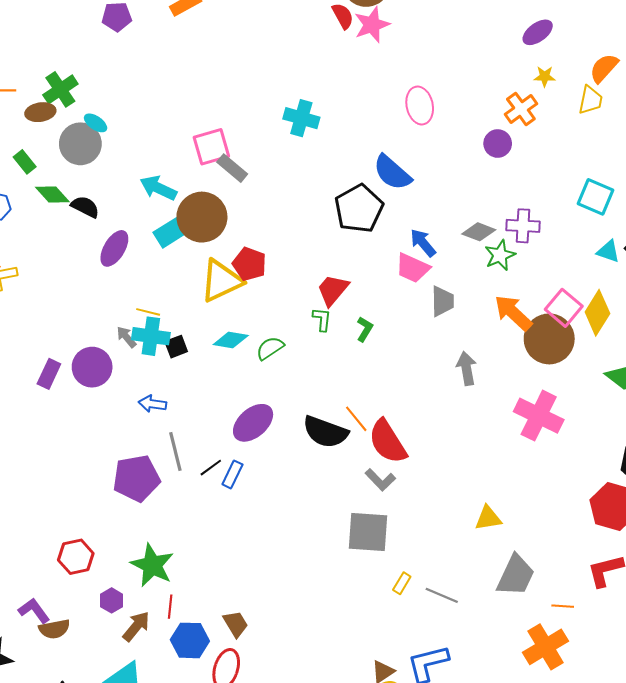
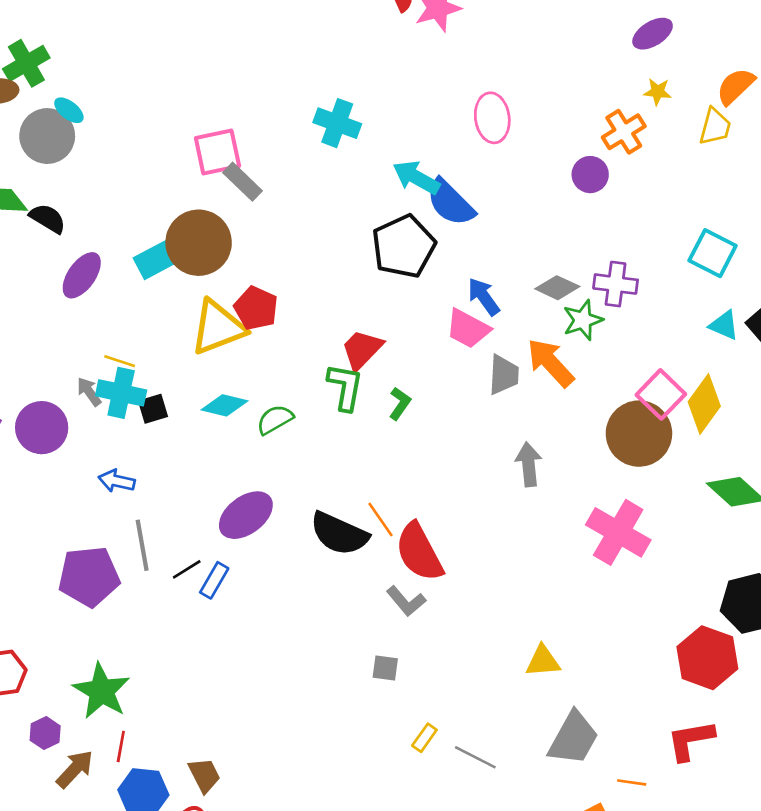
cyan arrow: (158, 188) -> (416, 177), moved
orange arrow: (513, 313) -> (550, 363), moved
green L-shape: (322, 319) -> (345, 387), size x1.5
gray square: (368, 532) -> (385, 668), size x0.5

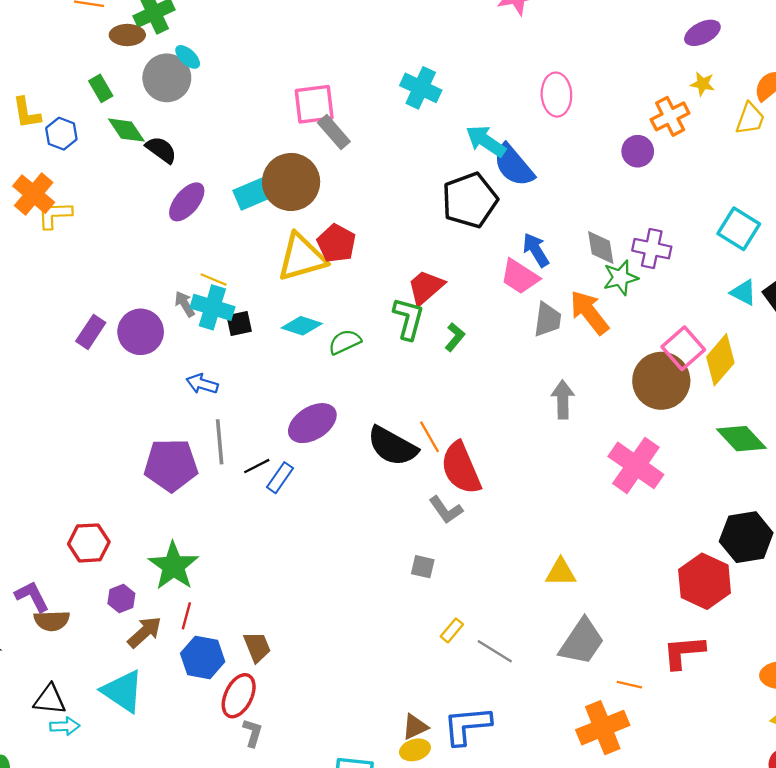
gray diamond: (557, 288) -> (601, 248), turned 51

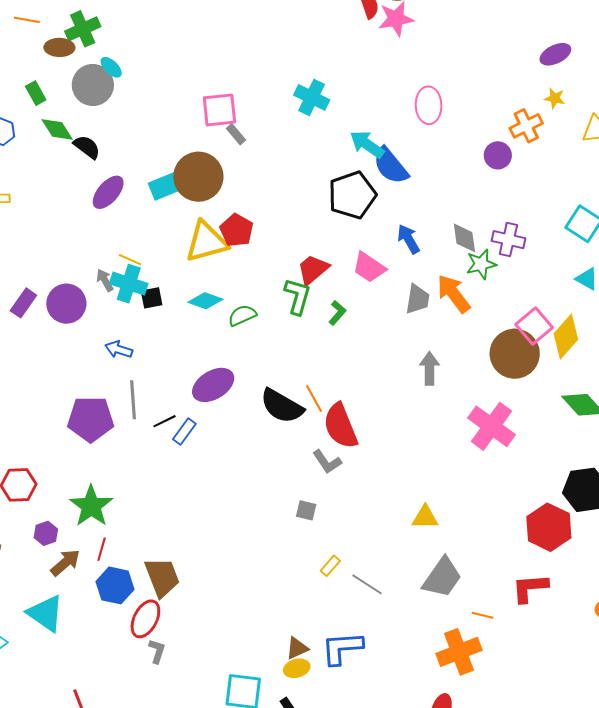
gray rectangle: (334, 132) -> (236, 134), size x0.7
pink trapezoid: (520, 277) -> (369, 267), moved
brown trapezoid: (257, 647) -> (162, 577), size x1.5

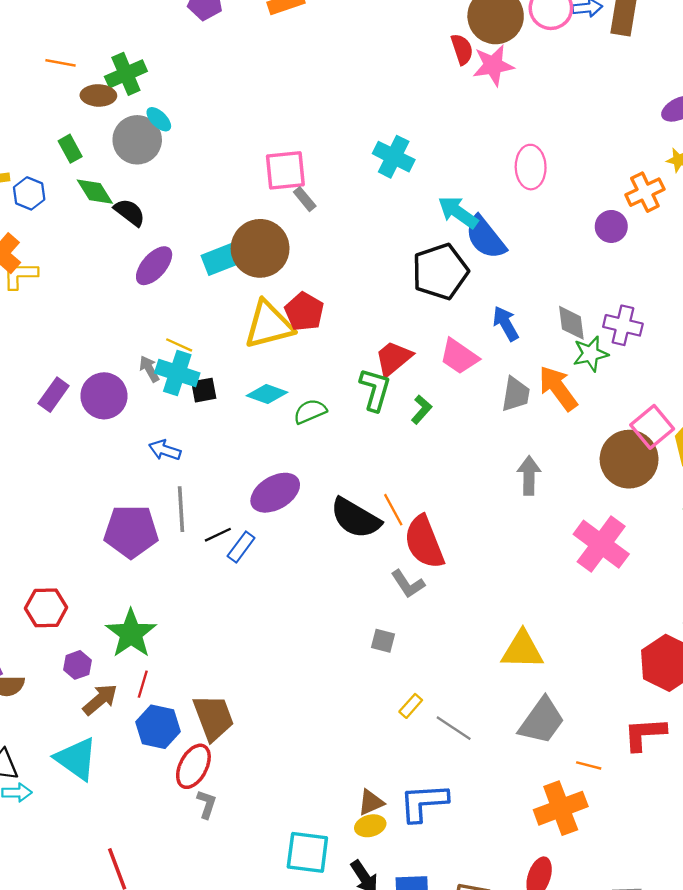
yellow triangle: (425, 517) -> (522, 650), size x1.4

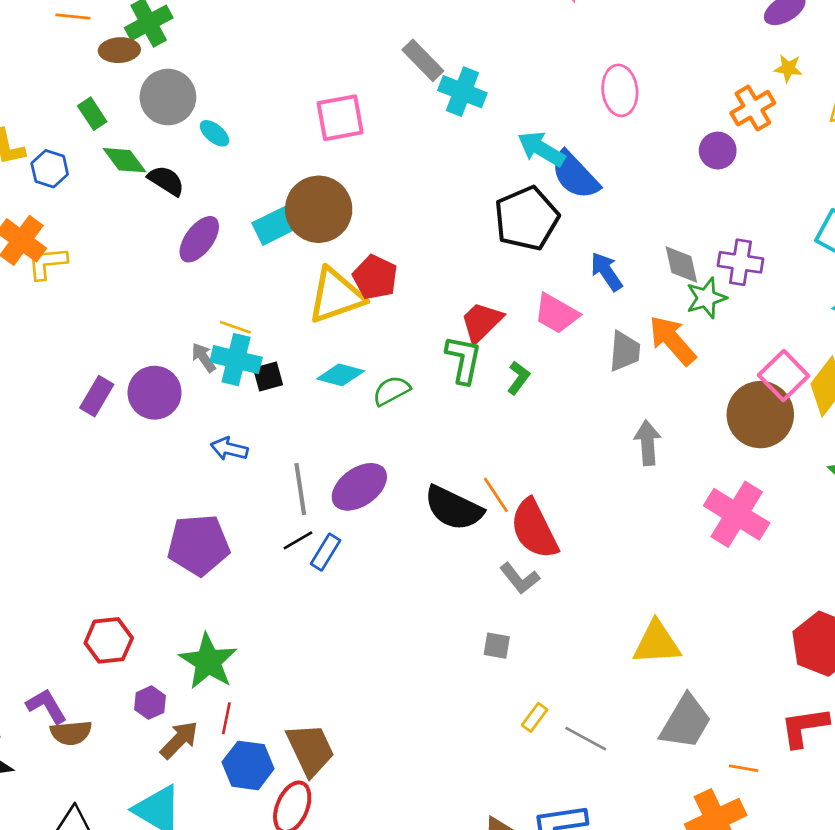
cyan ellipse: (159, 119) -> (214, 133), moved
gray rectangle: (305, 199) -> (423, 60), moved, size x1.5
gray line: (181, 509) -> (300, 489), moved

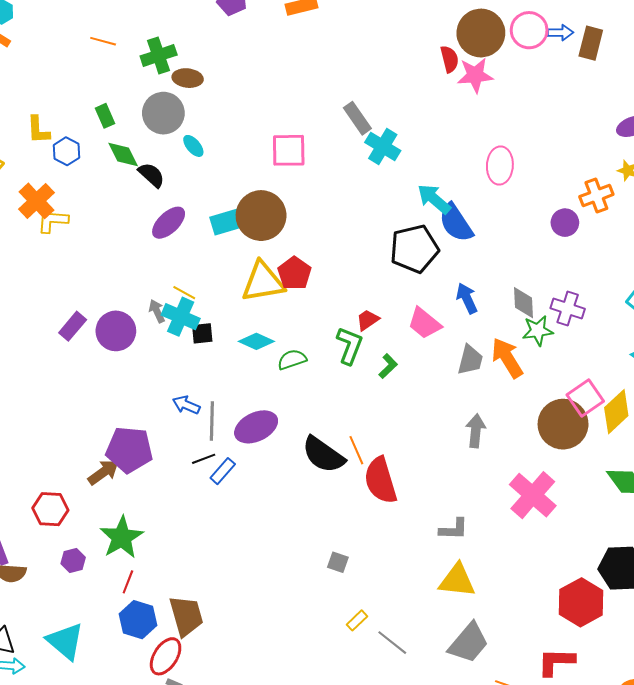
brown ellipse: (119, 50) -> (188, 78), moved
red trapezoid: (482, 322) -> (368, 320), size x0.7
blue arrow: (229, 449) -> (186, 405), moved
gray L-shape: (520, 578) -> (454, 529), moved, turned -60
brown arrow: (179, 740) -> (103, 472), moved

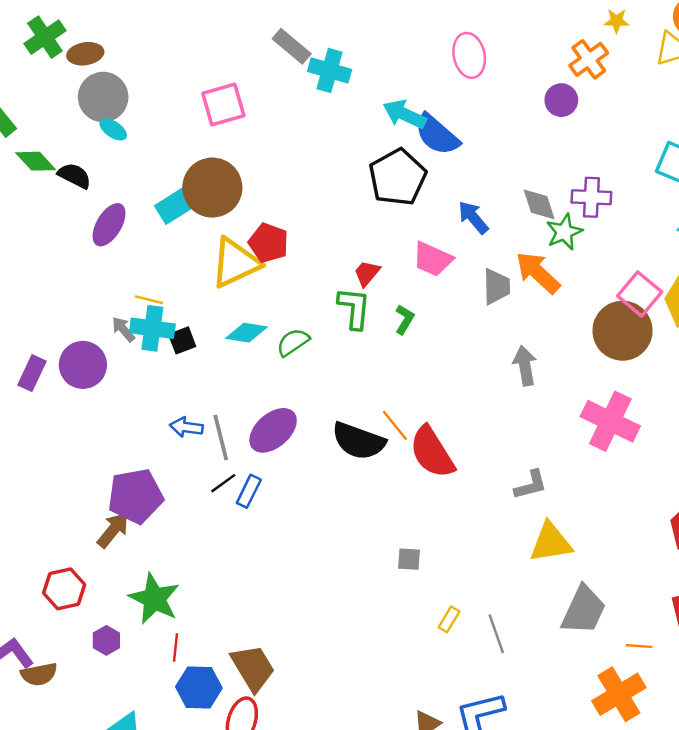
gray circle: (163, 113) -> (103, 97), moved
gray line: (392, 643) -> (496, 634), turned 48

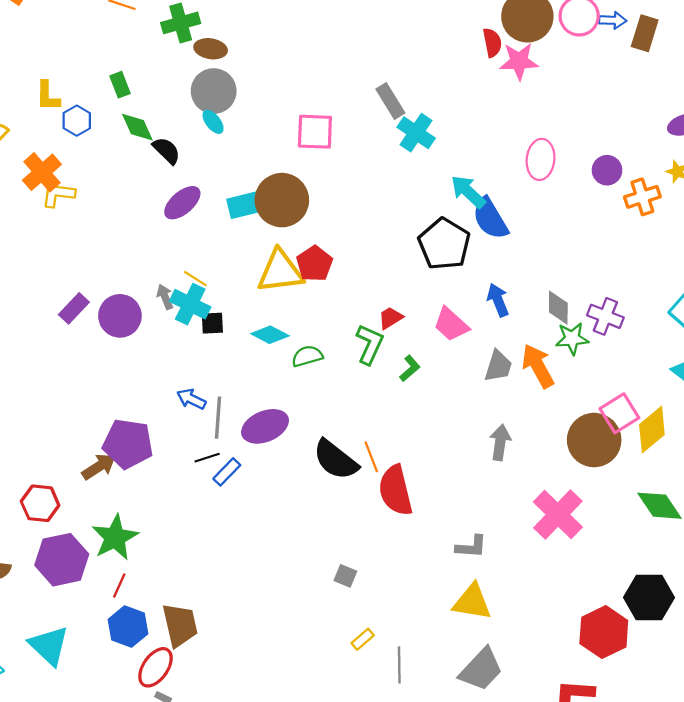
purple circle: (561, 100) -> (607, 170), moved
black pentagon: (398, 177) -> (444, 244), turned -30
purple hexagon: (106, 640) -> (62, 560), size x2.0

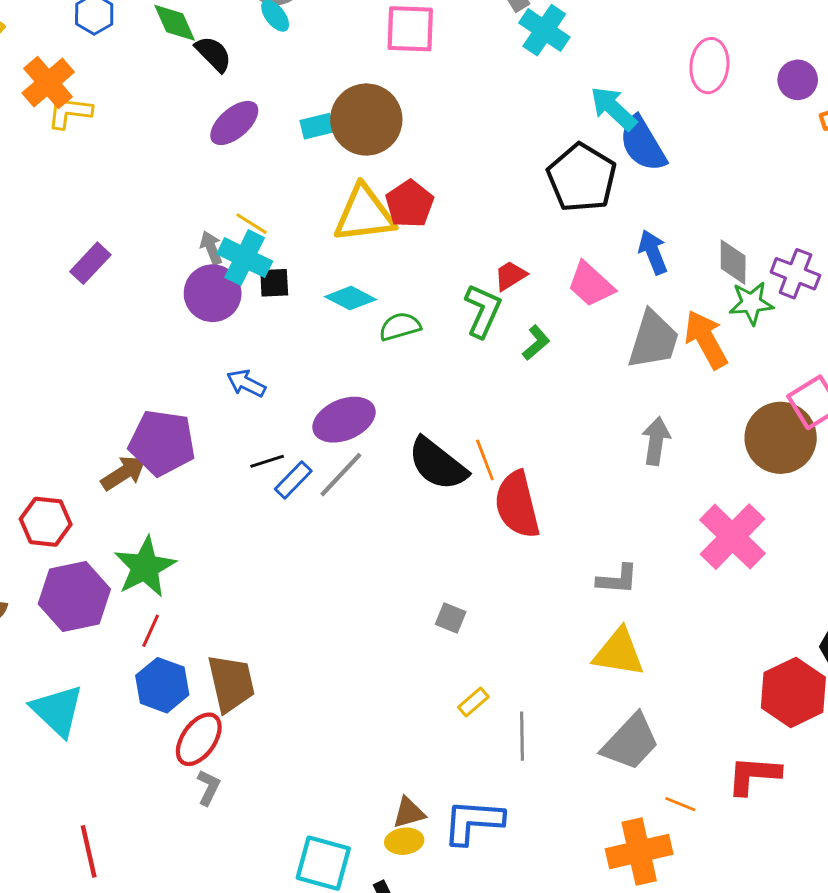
cyan rectangle: (245, 205) -> (317, 126), size x0.7
purple circle: (120, 316) -> (213, 293), moved
gray trapezoid: (498, 366) -> (653, 340), size x1.4
gray line: (218, 418) -> (341, 475), moved, turned 39

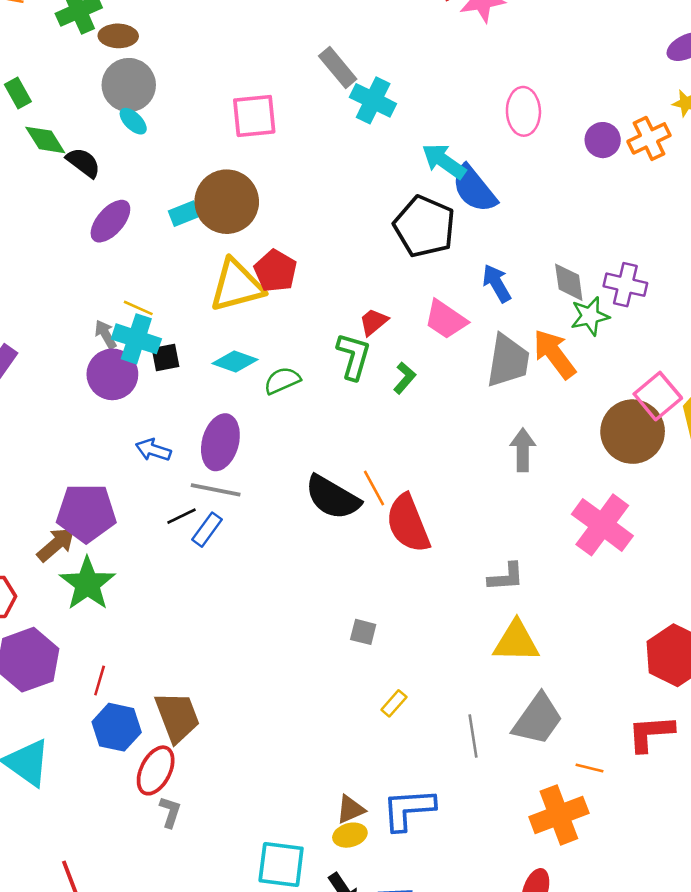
purple circle: (798, 80) -> (603, 140), moved
purple ellipse: (344, 420) -> (220, 442), moved, turned -44
gray line: (341, 475) -> (216, 490), moved, turned 66
green star: (145, 567) -> (87, 584), moved
gray line: (522, 736) -> (473, 736), moved

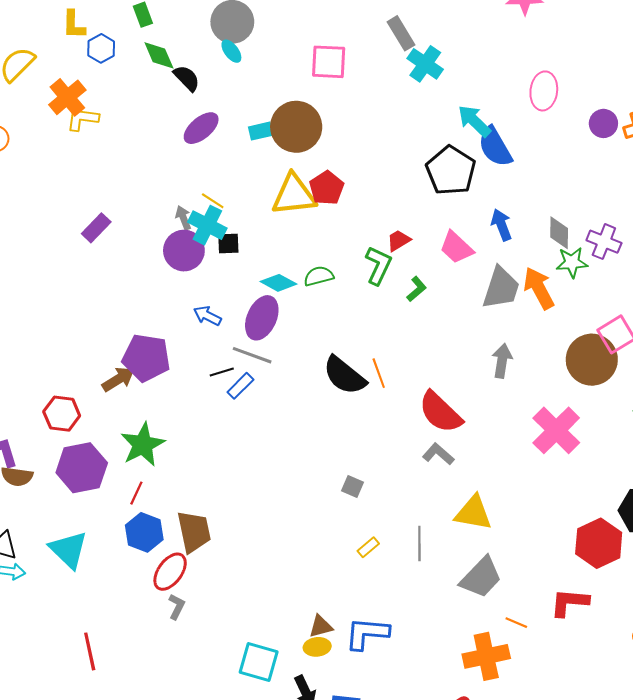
cyan diamond: (235, 361) -> (278, 283), moved
red semicircle: (408, 523) -> (440, 412), moved, turned -33
gray L-shape: (506, 577) -> (438, 454), moved, turned -144
green star: (87, 584) -> (143, 445), moved
gray line: (473, 736) -> (419, 544), moved

